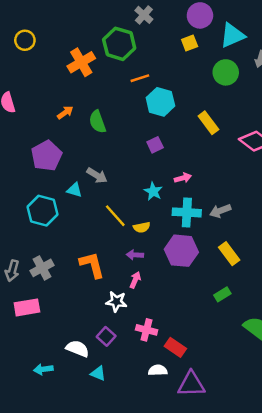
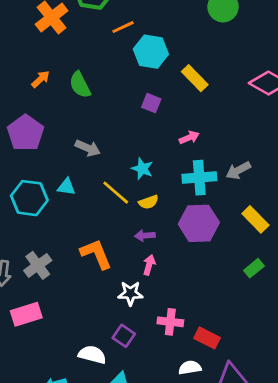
yellow rectangle: (208, 123) -> (195, 78), moved
purple square: (155, 145) -> (151, 103), turned -35
cyan triangle: (74, 190) -> (66, 187), moved
cyan star: (153, 191) -> (142, 169), moved

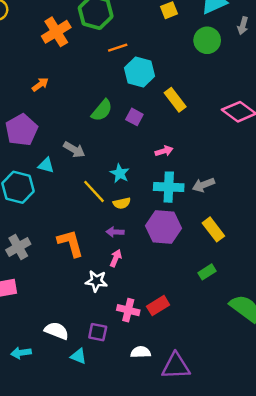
green semicircle: (80, 85) -> (102, 110), moved, turned -120
cyan triangle: (66, 187) -> (46, 165), moved
purple square: (124, 336) -> (98, 332), moved, turned -30
red rectangle: (207, 338) -> (158, 306), moved, turned -65

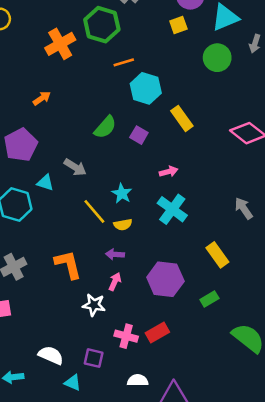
gray arrow: (203, 185) -> (244, 208), moved, turned 75
cyan cross: (169, 187) -> (172, 209), turned 32
purple hexagon: (163, 227) -> (165, 279), moved

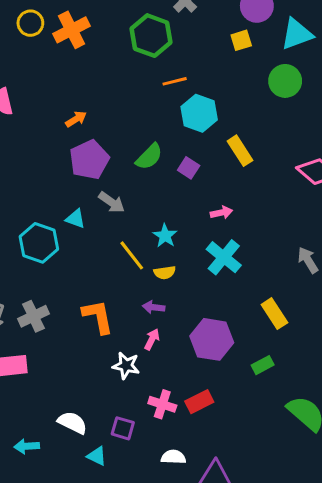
orange cross: (60, 44) -> (72, 30), moved
purple pentagon: (21, 145) -> (89, 160), moved

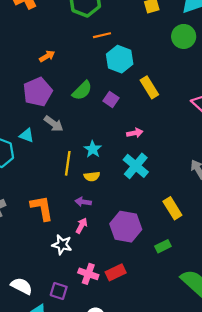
orange arrow: (76, 119) -> (47, 56), moved
yellow line: (132, 255) -> (68, 163), turned 45

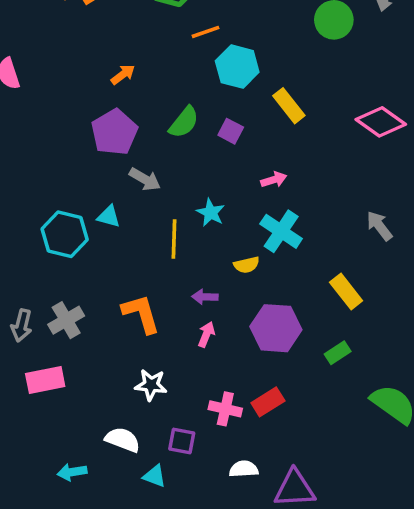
cyan triangle: (27, 135) -> (109, 216), moved
yellow semicircle: (92, 176) -> (247, 265), moved
white star: (62, 245) -> (151, 385), moved

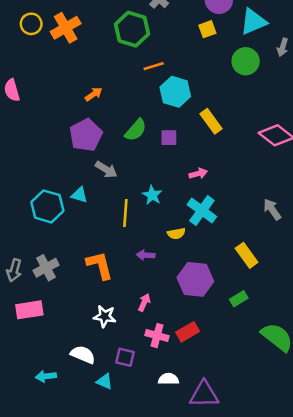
purple square: (231, 131) -> (169, 138), turned -30
pink arrow: (206, 334) -> (144, 302), moved

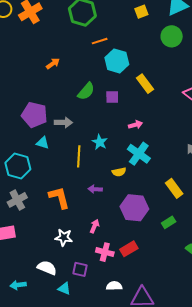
purple pentagon: (86, 135) -> (34, 115), moved, turned -30
gray arrow: (106, 170) -> (63, 122), turned -30
cyan hexagon: (47, 206) -> (18, 166), moved

